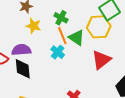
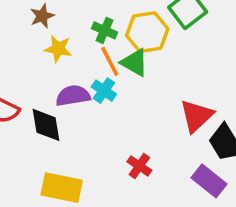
yellow hexagon: (99, 27) -> (147, 32), moved
purple semicircle: (21, 50) -> (73, 96), moved
red triangle: (101, 60) -> (196, 116), moved

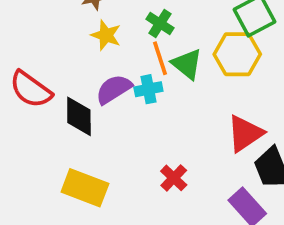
yellow hexagon: (147, 32) -> (237, 54), moved
cyan cross: (104, 91) -> (148, 89), turned 35
purple semicircle: (73, 96) -> (114, 89), turned -32

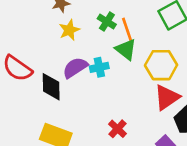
yellow star: (106, 35) -> (69, 30), turned 30
yellow hexagon: (237, 54) -> (161, 65), moved
orange line: (160, 58) -> (127, 29), moved

